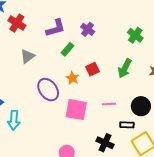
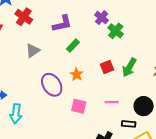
purple cross: (88, 29) -> (102, 18), moved
green cross: (135, 35) -> (116, 31), moved
red square: (93, 69) -> (107, 67), moved
pink square: (76, 110) -> (79, 106), size x0.7

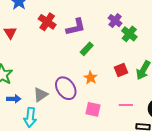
red cross: (24, 17) -> (47, 22), moved
gray triangle: (33, 50) -> (41, 95), moved

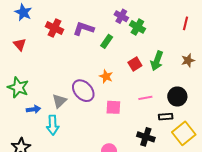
purple L-shape: (76, 27) -> (84, 29), turned -140
green rectangle: (87, 49) -> (107, 41), moved

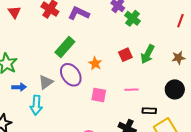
green rectangle: (107, 41) -> (65, 47), moved, size x1.5
red triangle: (20, 44) -> (14, 12), moved
black circle: (177, 96) -> (175, 89), moved

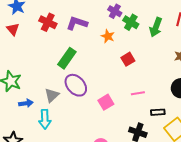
green arrow: (148, 54) -> (156, 27), moved
orange star: (95, 63) -> (108, 36), moved
pink square: (99, 95) -> (106, 102), turned -35

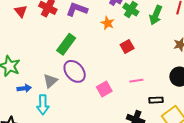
red triangle: (13, 29) -> (21, 11), moved

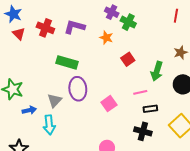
green arrow: (156, 15) -> (157, 71), moved
green rectangle: (66, 44) -> (67, 62), turned 75
purple ellipse: (75, 71) -> (78, 89), turned 40
black rectangle: (156, 100) -> (150, 109), moved

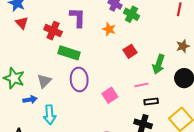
purple L-shape: (74, 27) -> (78, 18), turned 75
red cross: (45, 28) -> (53, 31), moved
gray triangle: (55, 100) -> (44, 81), moved

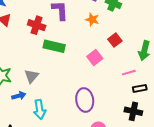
purple ellipse: (79, 79) -> (85, 100), moved
pink square: (110, 95) -> (95, 58), moved

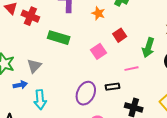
red cross: (37, 25) -> (30, 16), moved
black rectangle: (140, 88) -> (112, 87), moved
purple ellipse: (85, 100) -> (86, 93), turned 30

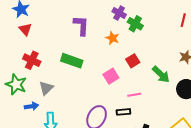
red cross: (30, 16) -> (32, 60), moved
green arrow: (148, 48) -> (161, 74), turned -66
pink line: (131, 69) -> (134, 95), moved

